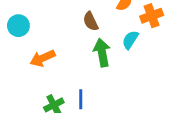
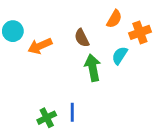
cyan circle: (18, 26) -> (13, 31), moved
orange arrow: (43, 58) -> (40, 46), moved

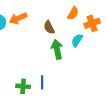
orange arrow: (40, 46) -> (18, 18), moved
green cross: (47, 118) -> (23, 86), turned 32

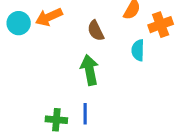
cyan semicircle: (77, 40) -> (138, 50), turned -32
green arrow: (57, 49) -> (90, 70), moved

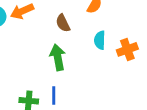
orange cross: (161, 25) -> (127, 49), moved

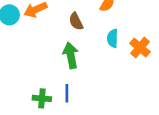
orange cross: (127, 49) -> (140, 48), turned -30

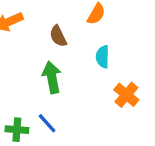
orange cross: (140, 48) -> (126, 95), moved
blue line: (67, 93) -> (47, 123), turned -42

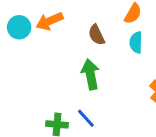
cyan semicircle: (103, 57) -> (136, 42), moved

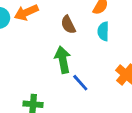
blue line: (86, 118) -> (80, 83), moved

